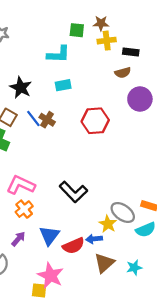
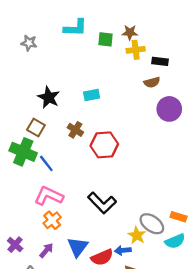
cyan L-shape: (59, 54) -> (75, 28), moved
blue line: (33, 118) -> (46, 163), moved
red hexagon: (95, 121) -> (104, 145), moved

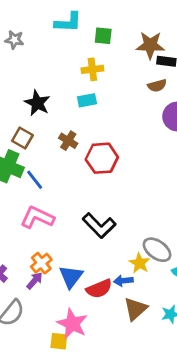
brown star: (130, 32) -> (150, 45), moved, size x1.5
yellow cross: (136, 50) -> (92, 69), moved
orange cross: (52, 220) -> (41, 263), moved

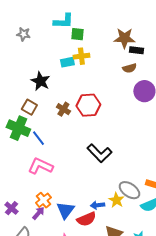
green square: (103, 36) -> (77, 34), moved
cyan rectangle: (87, 100) -> (67, 62), moved
red hexagon: (102, 158) -> (88, 105), moved
black L-shape: (99, 225) -> (99, 153), moved
blue arrow: (123, 281) -> (97, 205), moved

